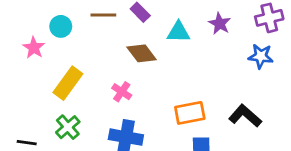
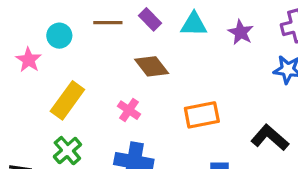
cyan triangle: (178, 32) -> (194, 24), moved
orange rectangle: (190, 113) -> (202, 115), moved

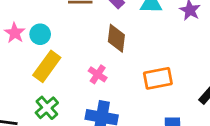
cyan circle: (59, 36) -> (40, 34), moved
brown diamond: (152, 66) -> (116, 38), turned 44

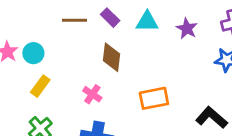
yellow rectangle: (47, 66) -> (40, 86), size x0.7

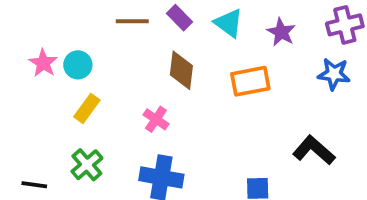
cyan triangle: (147, 22) -> (229, 23), turned 35
orange rectangle: (154, 98) -> (250, 81), moved

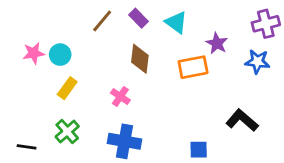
brown line: (132, 21) -> (102, 21), turned -50
purple star: (281, 32) -> (217, 43), moved
pink star: (43, 63) -> (34, 53), turned 30

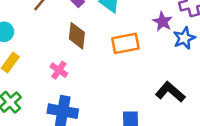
purple star: (217, 43) -> (163, 22), moved
blue star: (257, 62) -> (184, 38), turned -30

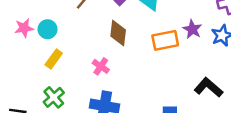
purple star: (163, 22) -> (192, 29), moved

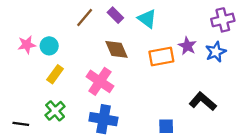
brown diamond: (118, 33) -> (116, 49), turned -30
pink cross: (101, 66) -> (100, 81), size x1.6

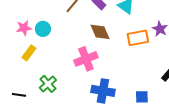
yellow rectangle: (55, 74) -> (29, 53), moved
pink cross: (100, 81) -> (86, 59), turned 35
blue cross: (103, 119) -> (103, 91), moved

